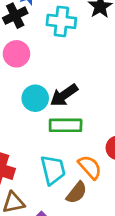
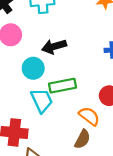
black arrow: (64, 95) -> (54, 46), moved, turned 30
cyan trapezoid: (53, 170) -> (42, 100), moved

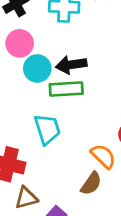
cyan circle: (33, 68) -> (37, 68), moved
green rectangle: (63, 86) -> (66, 89), moved

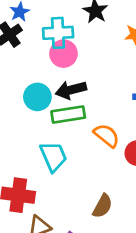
pink circle: (20, 43) -> (63, 54), moved
orange semicircle: (103, 156) -> (107, 135), moved

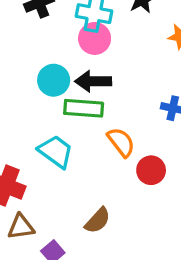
cyan trapezoid: (53, 156) -> (56, 151), turned -44

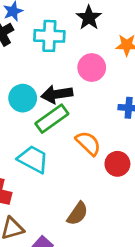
pink circle: (95, 38) -> (92, 67), moved
green rectangle: (84, 108) -> (52, 119), turned -32

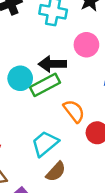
cyan circle: (23, 98) -> (20, 78), moved
cyan trapezoid: (33, 159) -> (45, 144), moved, turned -76

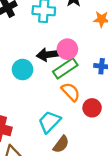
pink circle: (86, 45) -> (67, 49), moved
green rectangle: (45, 85) -> (65, 68), moved

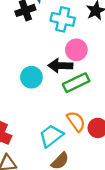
pink circle: (67, 49) -> (76, 50), moved
orange semicircle: (71, 92) -> (76, 121), moved

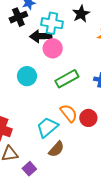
pink circle: (76, 50) -> (53, 48), moved
black arrow: (60, 66) -> (41, 36), moved

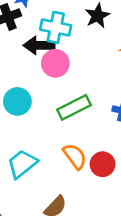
cyan trapezoid: (47, 127) -> (22, 164), moved

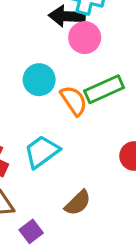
orange semicircle: (75, 156) -> (74, 101), moved

